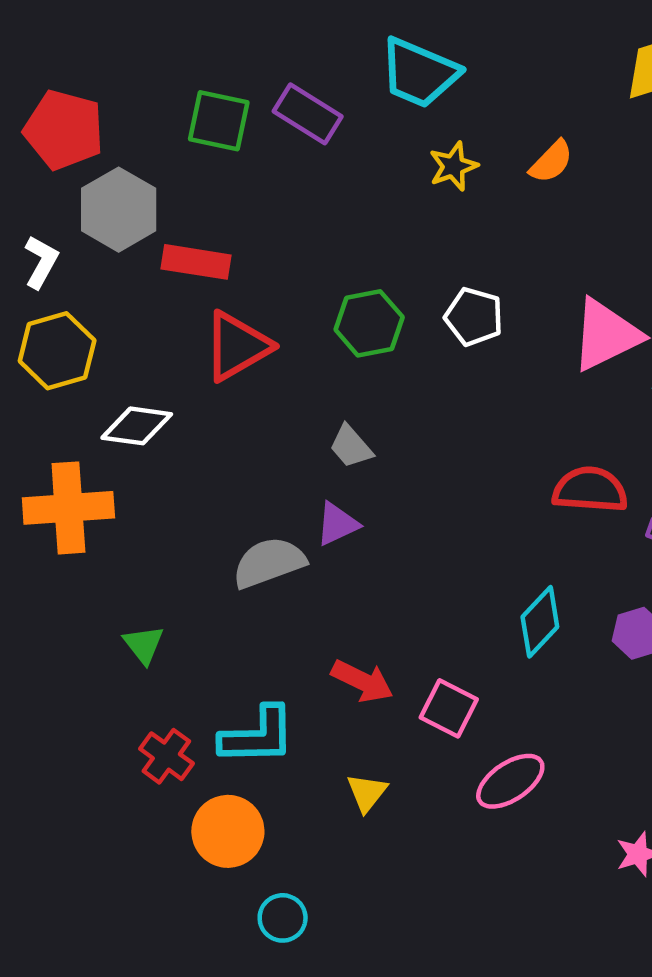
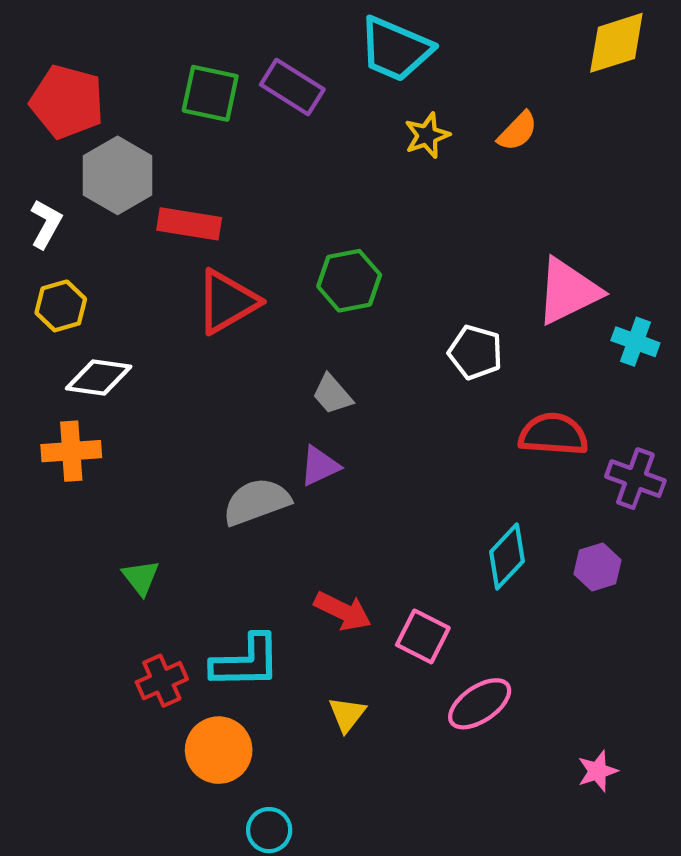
white pentagon: (474, 317) -> (475, 352), moved
yellow hexagon: (57, 351) -> (61, 306), size x0.7
white diamond: (137, 426) -> (99, 378), moved
orange cross: (68, 508) -> (71, 451), size x0.7
red cross: (166, 756) -> (162, 681), turned 30

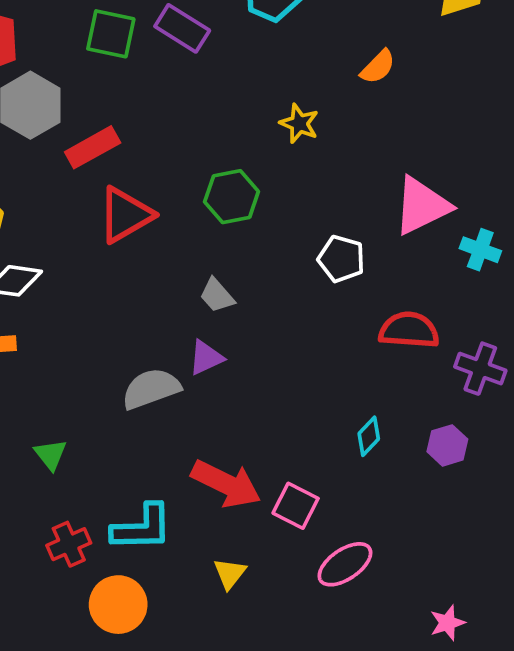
yellow star: (427, 135) -> (299, 123), moved, turned -30
red rectangle: (189, 224) -> (93, 147), turned -38
cyan diamond: (507, 556) -> (369, 436), size x0.7
red arrow: (343, 611) -> (226, 484), size x1.4

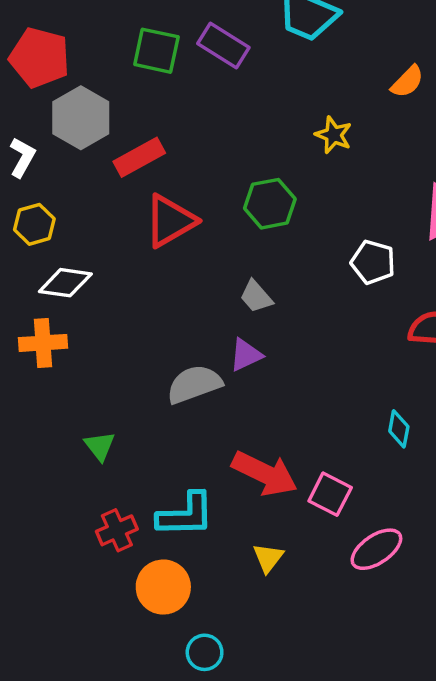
cyan diamond: (369, 436) -> (399, 429), turned -33

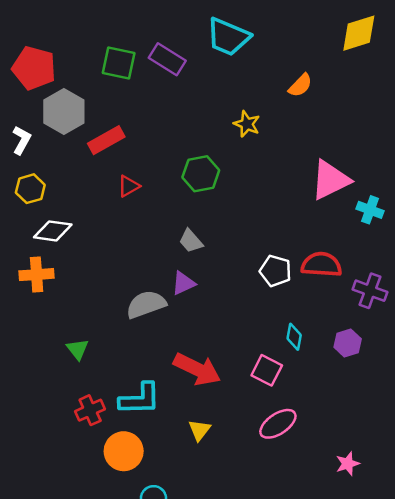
red triangle: (170, 221) -> (129, 186), size x0.6
white pentagon: (373, 262) -> (275, 271), moved
pink square: (330, 494) -> (267, 370), moved

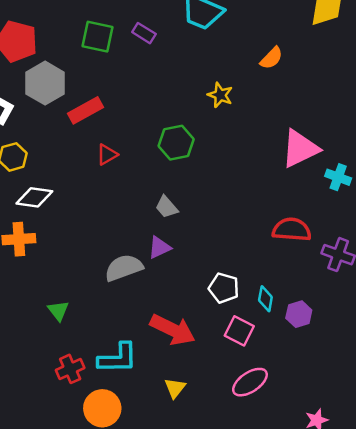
purple rectangle: (167, 59) -> (144, 33), size x0.7
white pentagon: (275, 271) -> (224, 288), moved
purple hexagon: (348, 343) -> (299, 314), moved

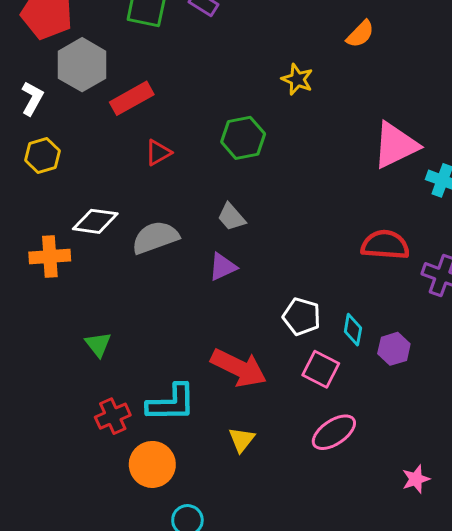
white diamond: (34, 197) -> (95, 221), moved
gray semicircle: (124, 268) -> (155, 237), moved

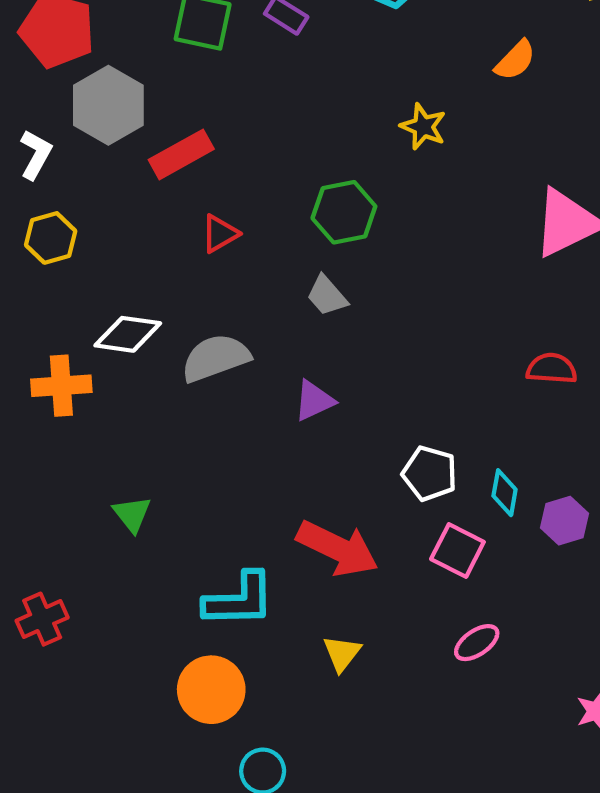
gray trapezoid: (231, 217) -> (327, 296), moved
red semicircle: (385, 245) -> (552, 369), size x0.7
red cross: (113, 416) -> (42, 619), moved
pink ellipse: (334, 432) -> (477, 643), size x0.7

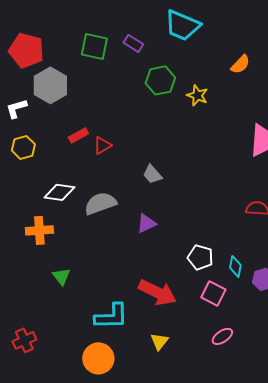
white L-shape: (36, 154) -> (16, 108), turned -135
red rectangle: (181, 154) -> (78, 135), moved, size x0.7
green hexagon: (344, 212) -> (160, 80), moved
orange cross: (61, 386) -> (39, 230), moved
red cross: (42, 619) -> (24, 340), moved

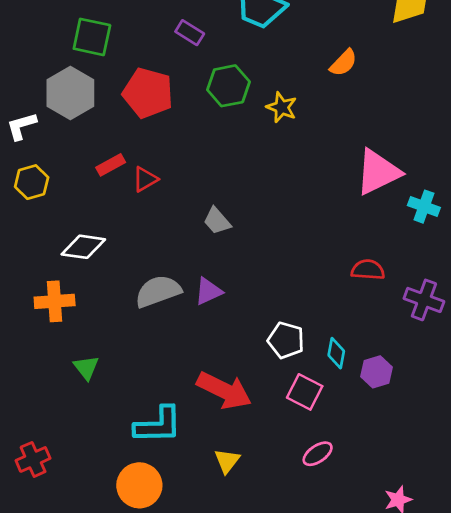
green square: (94, 46) -> (92, 37), moved
red pentagon: (26, 50) -> (148, 93), moved
gray semicircle: (100, 203) -> (158, 291), moved

